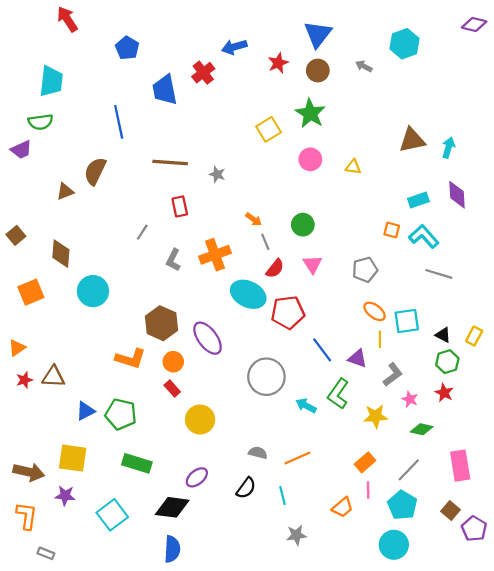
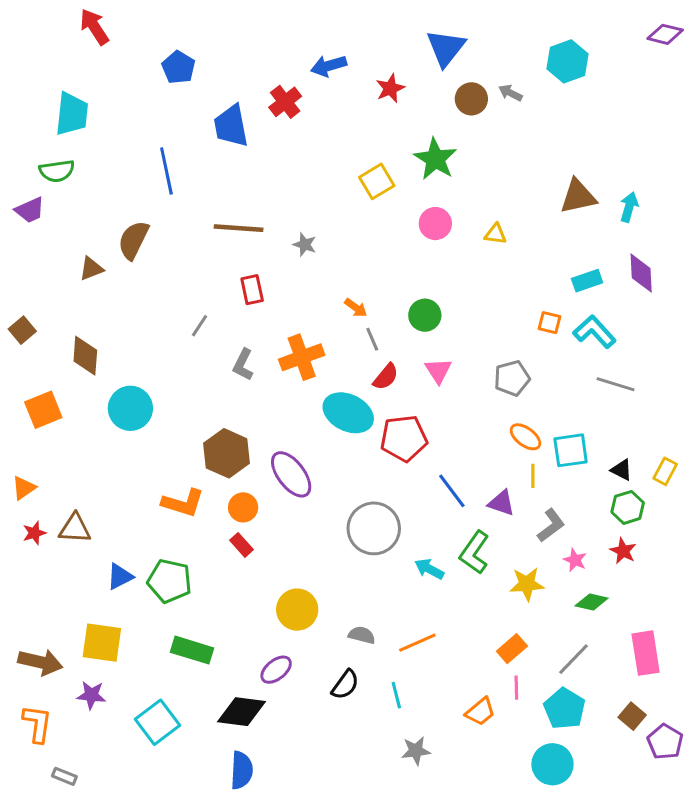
brown circle: (318, 71) -> (471, 99), moved
yellow circle: (200, 420) -> (297, 610), moved

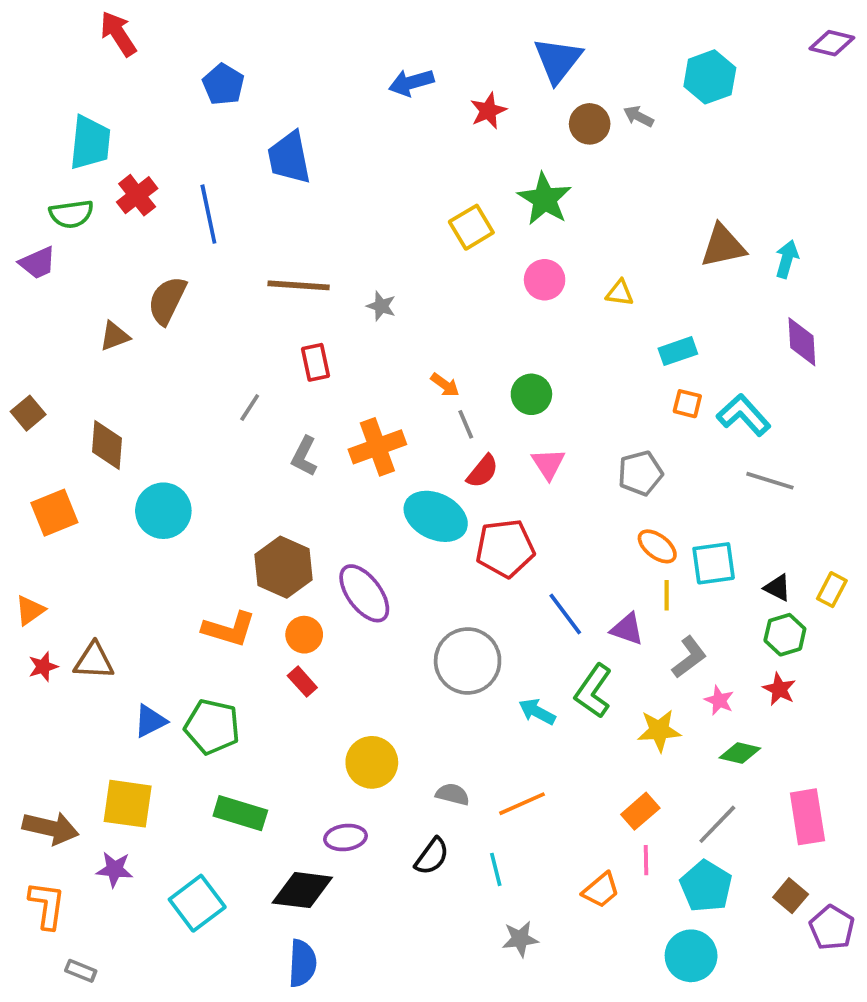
red cross: (285, 102) -> (137, 195), moved
cyan rectangle: (587, 281) -> (678, 351), moved
purple ellipse: (276, 670) -> (346, 837), turned 32

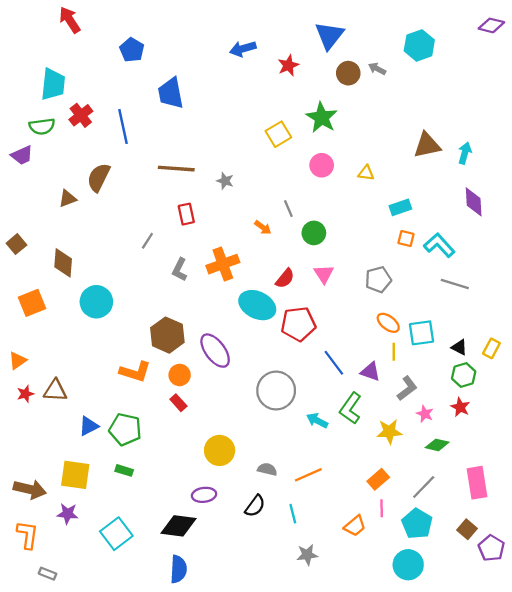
gray line: (466, 424) -> (288, 209), moved
green rectangle: (240, 813) -> (124, 470), moved, size x0.6

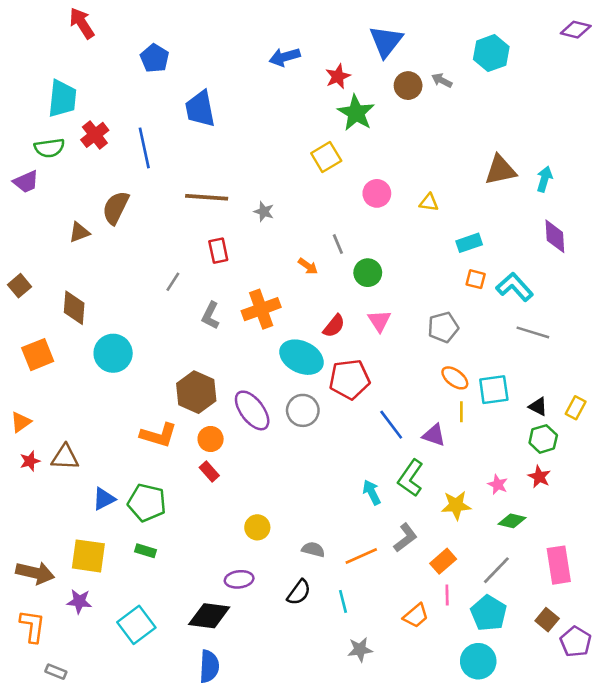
green star: (322, 118) -> (356, 113), moved
gray L-shape: (407, 388) -> (405, 538), moved
gray circle: (276, 391) -> (303, 410), moved, size x0.7
cyan arrow: (317, 420) -> (372, 492), turned 35
yellow circle: (220, 450) -> (257, 527), size x0.7

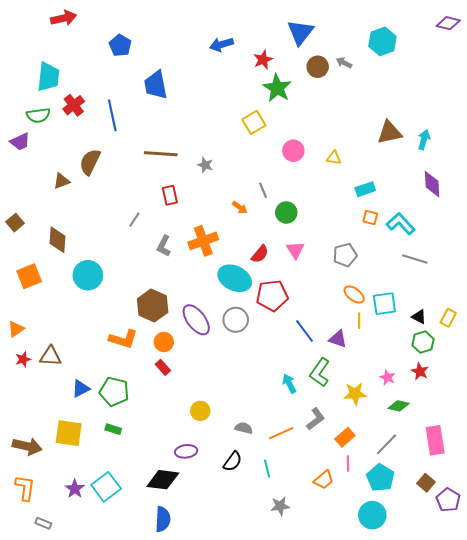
red arrow: (82, 23) -> (64, 18), turned 110
purple star: (79, 601) -> (75, 489), moved, turned 30

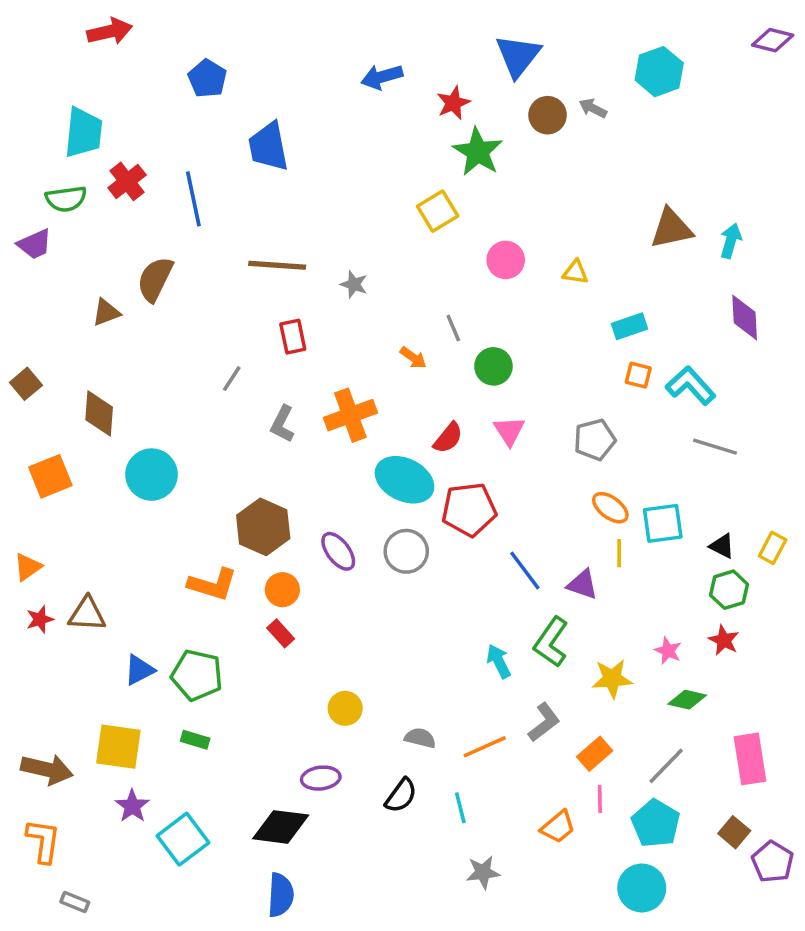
purple ellipse: (196, 320) -> (338, 551), size x0.7
purple star: (75, 489) -> (132, 806), moved

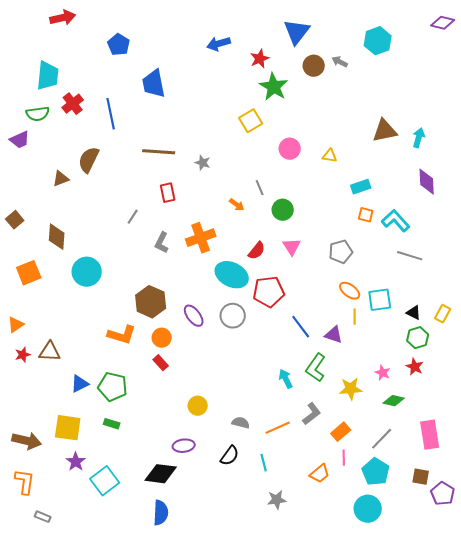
brown square: (734, 832) -> (421, 477), turned -30

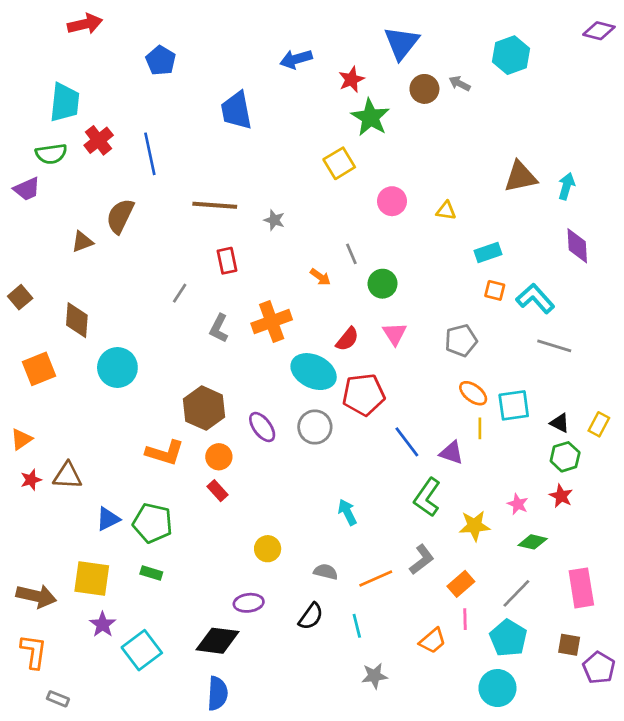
blue trapezoid: (154, 84) -> (236, 111), moved
cyan arrow: (286, 379) -> (347, 512), moved

